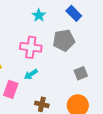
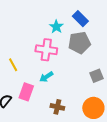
blue rectangle: (74, 13) -> (80, 19), moved
cyan star: (39, 15) -> (56, 27), moved

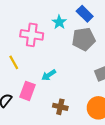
pink cross: (46, 50) -> (32, 35), moved

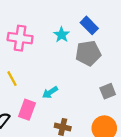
pink cross: (32, 35) -> (20, 38), moved

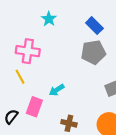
cyan star: (62, 35) -> (49, 19), moved
pink cross: (20, 38) -> (28, 51), moved

